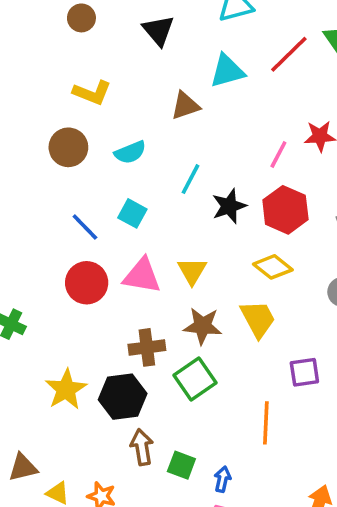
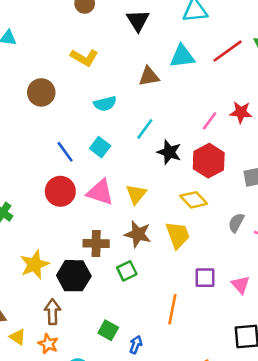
brown circle: (68, 147) -> (41, 92), moved
black star: (229, 206) -> (169, 152), turned 30
green square: (195, 379) -> (127, 271), size x0.7
brown arrow: (142, 447) -> (53, 312), moved

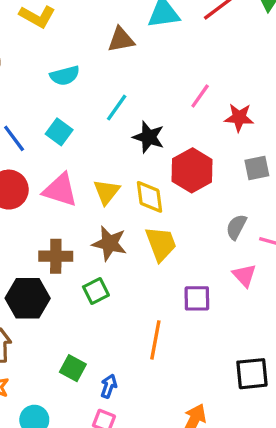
red star: (241, 112) -> (239, 117), moved
red hexagon: (209, 161) -> (192, 170), moved
yellow diamond: (194, 200) -> (150, 197), moved, turned 36
pink triangle: (241, 285) -> (244, 275), moved

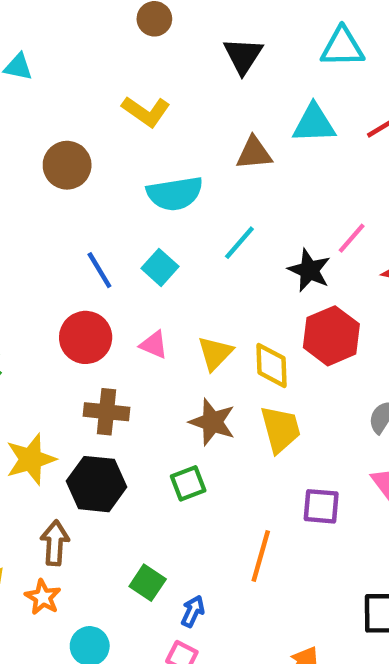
cyan semicircle: (65, 76) -> (175, 194), size x1.4
black star: (149, 137) -> (309, 270), moved
pink triangle: (60, 190) -> (154, 345), size x0.6
brown cross: (56, 256) -> (107, 412), moved

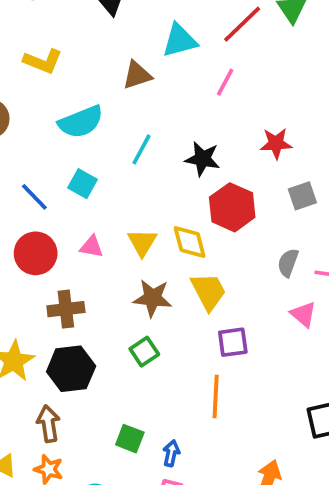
pink line: (352, 238) -> (225, 82), moved
purple square: (321, 506) -> (233, 342), moved

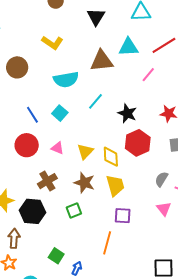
brown triangle: (137, 75) -> (102, 61), size x1.4
brown cross: (66, 309) -> (47, 181), moved, turned -36

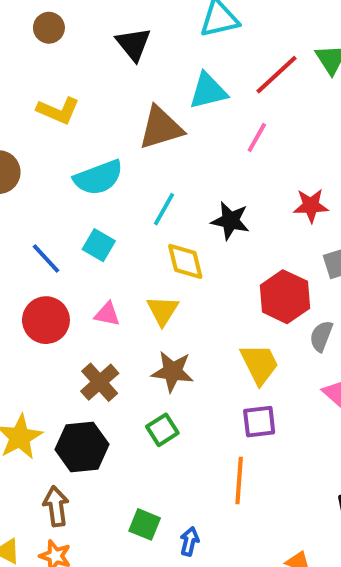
red hexagon: (138, 143) -> (285, 297), moved
yellow diamond: (111, 157) -> (185, 261), moved
yellow trapezoid: (115, 185) -> (259, 364), moved

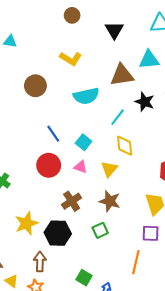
black star: (230, 221) -> (145, 102), moved
cyan square: (99, 245) -> (84, 142), moved

